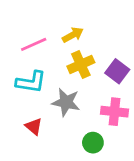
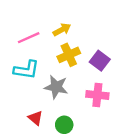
red triangle: (34, 126) -> (36, 118), moved
green circle: (93, 143) -> (64, 125), moved

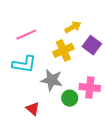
yellow arrow: (62, 30) -> (73, 27), moved
purple square: (100, 61) -> (92, 45), moved
green circle: (64, 125) -> (70, 98), moved

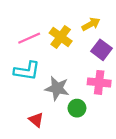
yellow arrow: (73, 27) -> (91, 24), moved
yellow cross: (63, 50) -> (61, 37), moved, turned -30
pink cross: (90, 87) -> (99, 82), moved

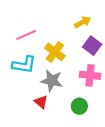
yellow cross: (61, 37) -> (55, 52), moved
green circle: (77, 108) -> (79, 106), moved
red triangle: (36, 120) -> (41, 102), moved

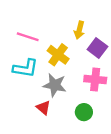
yellow arrow: (83, 22) -> (79, 30), moved, turned 133
pink line: (26, 35) -> (28, 37), turned 42

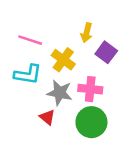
pink cross: (95, 80) -> (90, 89), moved
green circle: (84, 112) -> (91, 122), size x1.6

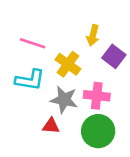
red triangle: (47, 117) -> (51, 126), turned -35

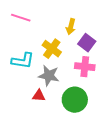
pink line: (33, 43) -> (21, 18), moved
pink cross: (97, 96) -> (85, 67), moved

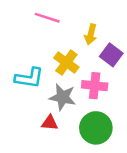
pink line: (21, 18) -> (47, 18), moved
pink cross: (85, 67) -> (95, 86), moved

